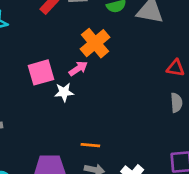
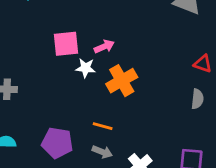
orange cross: (95, 43) -> (122, 81), moved

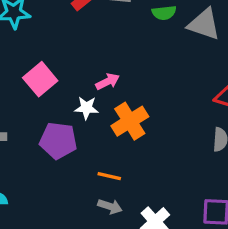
pink square: (66, 44) -> (40, 79), moved, turned -32
purple pentagon: (57, 143) -> (58, 141), moved

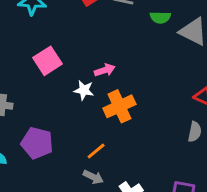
purple pentagon: (58, 141) -> (37, 143), moved
orange line: (109, 176) -> (96, 151), turned -60

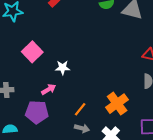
pink arrow: (105, 70) -> (49, 89), moved
orange cross: (119, 106) -> (117, 104), moved

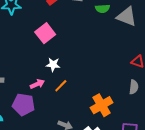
pink square: (32, 52) -> (45, 33), moved
orange line: (80, 109) -> (61, 86), moved

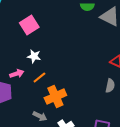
orange cross: (102, 105) -> (55, 97), moved

